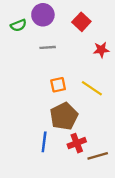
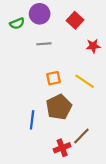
blue line: (44, 142) -> (32, 120), moved
red cross: (77, 143) -> (62, 148), moved
brown line: (98, 156) -> (81, 136), moved, turned -30

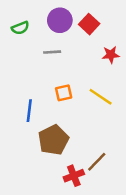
purple circle: (40, 14) -> (60, 20), moved
brown pentagon: (59, 107) -> (53, 140), moved
blue line: (32, 120) -> (29, 111), moved

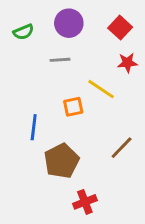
red square: (89, 24) -> (120, 28), moved
yellow line: (101, 97) -> (101, 89), moved
brown line: (97, 162) -> (122, 148), moved

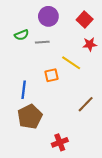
green semicircle: (23, 32) -> (22, 35), moved
brown pentagon: (62, 161) -> (30, 117), moved

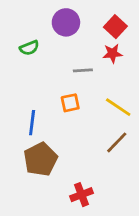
gray line: (42, 42) -> (83, 70), moved
red star: (90, 44) -> (113, 53), moved
yellow line: (71, 63) -> (118, 107), moved

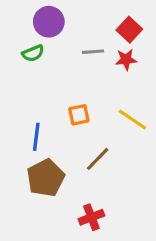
purple circle: (66, 22) -> (49, 22), moved
gray line: (83, 70) -> (93, 52), moved
brown line: (117, 142) -> (98, 159), moved

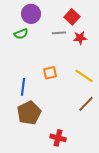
red square: (129, 30) -> (72, 17), moved
brown line: (98, 159) -> (86, 104), moved
red cross: (91, 217) -> (58, 138), turned 35

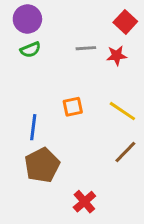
purple circle: (31, 14) -> (27, 19), moved
red square: (72, 17) -> (125, 22), moved
red cross: (58, 138) -> (84, 202), turned 35

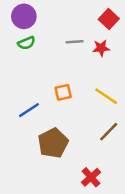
blue line: (33, 127) -> (29, 110), turned 50
brown pentagon: (42, 165) -> (53, 143), moved
red cross: (84, 202) -> (91, 177), moved

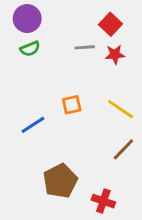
red square: (109, 19) -> (111, 24), moved
brown pentagon: (53, 143) -> (60, 181), moved
red cross: (91, 177) -> (103, 201), turned -30

